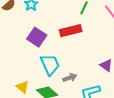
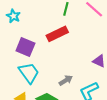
cyan trapezoid: (50, 65) -> (29, 73), moved

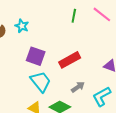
red rectangle: (57, 34) -> (70, 60), moved

